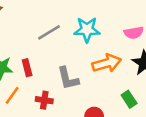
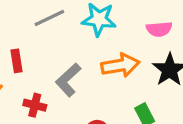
gray L-shape: (68, 78) -> (68, 80), turned 55

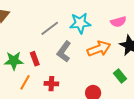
gray L-shape: (68, 80) -> (64, 52), moved

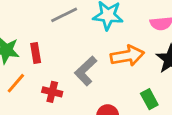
gray L-shape: (64, 52) -> (86, 71), moved

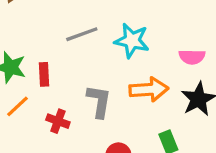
gray L-shape: (86, 71) -> (99, 101), turned 136

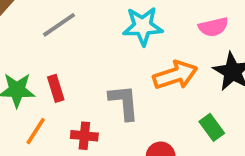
gray line: (82, 34) -> (59, 25), moved

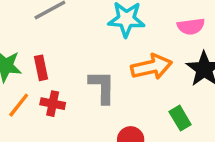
red cross: (84, 136) -> (53, 104), moved

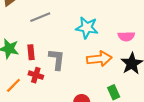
gray L-shape: (102, 87) -> (57, 59), moved
orange line: (19, 105) -> (13, 85), moved

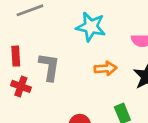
orange arrow: (99, 59) -> (105, 68), size x0.7

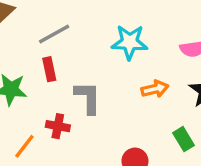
red rectangle: (16, 56) -> (49, 69), moved

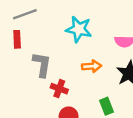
red cross: (58, 126) -> (59, 89), moved

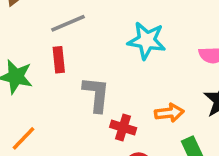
orange arrow: (92, 66) -> (169, 113), moved

